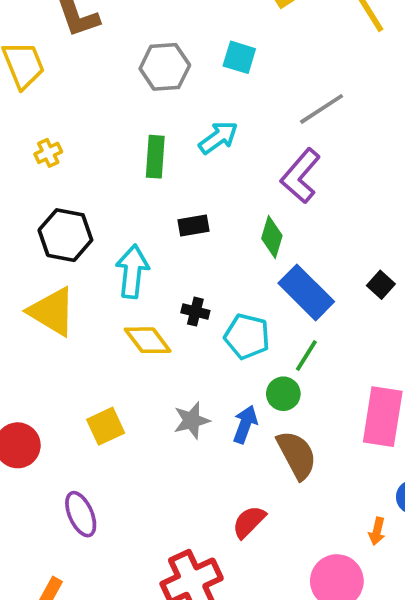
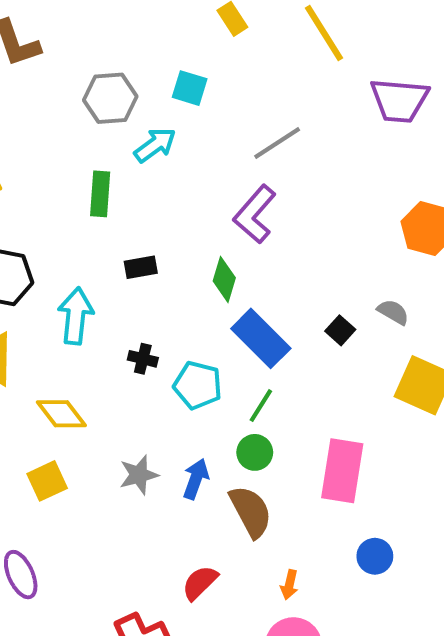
cyan arrow: (218, 138) -> (155, 145), moved
yellow diamond: (148, 340) -> (61, 414), moved
green circle: (283, 394) -> (255, 452), moved
orange arrow: (377, 531) -> (289, 585), moved

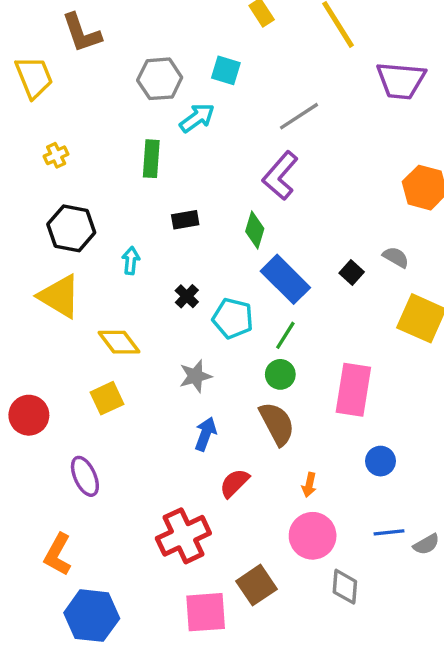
cyan arrow: (76, 316) -> (131, 261), size x0.6
black cross: (143, 359) -> (187, 296), turned 30
gray star: (139, 475) -> (195, 376), moved
blue arrow: (196, 479) -> (206, 434), moved

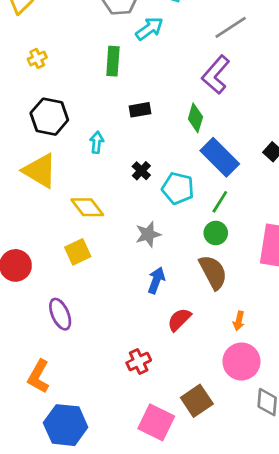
red cross: (183, 536) -> (139, 362), size x0.6
pink square: (206, 612) -> (156, 422), turned 30

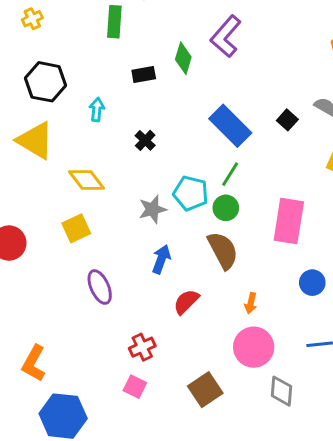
green diamond: (195, 118) -> (183, 58), moved
cyan pentagon: (178, 188) -> (191, 193), moved
purple ellipse: (60, 314) -> (100, 287), moved
pink square: (156, 422) -> (135, 387), moved, size x0.6

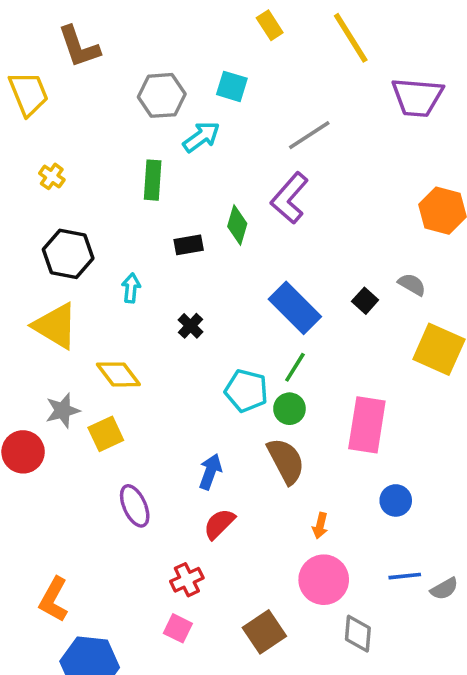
yellow cross: (32, 19) -> (52, 176), turned -30
gray star: (152, 209) -> (63, 410), moved
red semicircle: (186, 302) -> (219, 524), moved

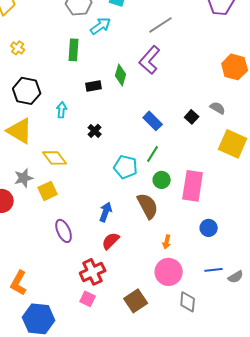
blue rectangle: (295, 308) -> (153, 121), size x0.7
green circle: (289, 409) -> (162, 180), moved
red cross: (187, 580) -> (93, 272), size x1.4

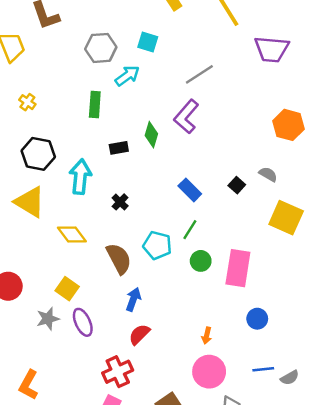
cyan arrow: (62, 110) -> (80, 177), size x1.8
gray star: (24, 178) -> (48, 319), moved
yellow square: (48, 191) -> (67, 289), moved, turned -30
brown semicircle: (148, 206) -> (119, 259), moved

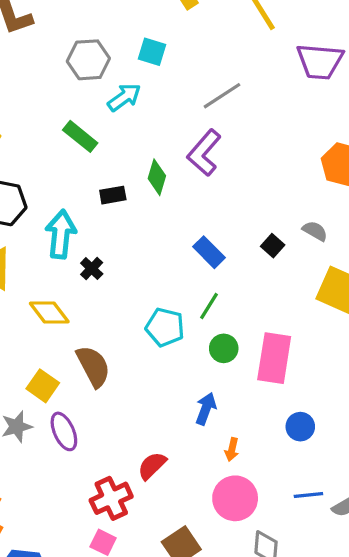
green rectangle: (95, 105) -> (80, 136), turned -55
black cross: (120, 202) -> (92, 268), moved
brown semicircle: (119, 259) -> (93, 366), moved
blue arrow: (133, 299) -> (206, 409), moved
red semicircle: (139, 334) -> (152, 466), moved

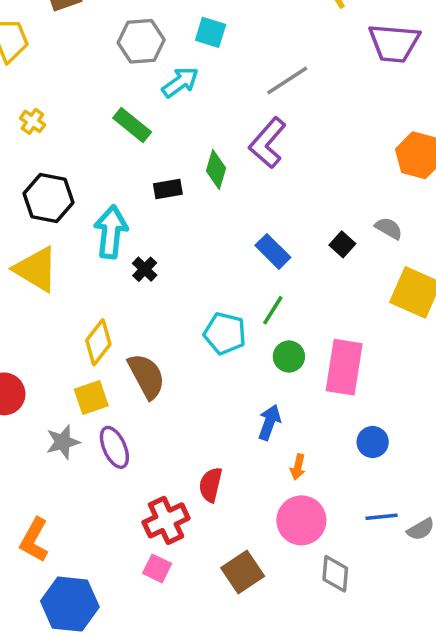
yellow diamond: (49, 312) -> (98, 342), moved, turned 75
yellow square: (43, 386) -> (91, 397), turned 36
red semicircle: (152, 466) -> (211, 485), turned -32

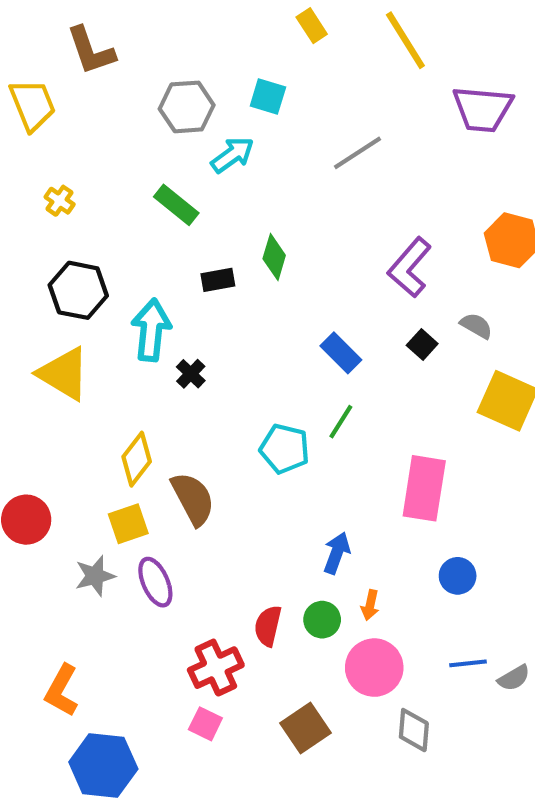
purple L-shape: (268, 143) -> (410, 267), moved
green circle: (289, 357) -> (322, 620), moved

